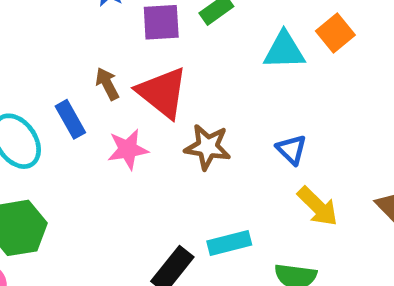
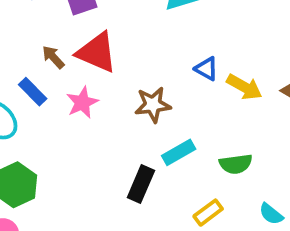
brown star: (208, 147) -> (153, 105), moved
yellow arrow: (318, 206) -> (244, 87), moved

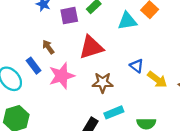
red triangle: (97, 52) -> (91, 47), moved, turned -48
pink star: (82, 103) -> (62, 76), size x1.4

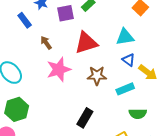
cyan triangle: (127, 21) -> (125, 37), moved
blue rectangle: (34, 66) -> (25, 20), moved
cyan rectangle: (114, 112) -> (125, 89), moved

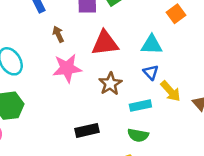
brown star: (97, 76) -> (110, 84), turned 30
green semicircle: (138, 114) -> (138, 135), moved
black rectangle: (85, 118) -> (87, 130), turned 36

